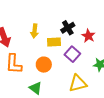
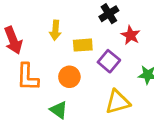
black cross: (68, 28) -> (109, 14), moved

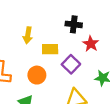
black cross: (109, 14) -> (74, 24), turned 35

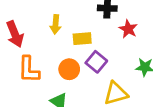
purple square: (71, 64) -> (96, 62), moved

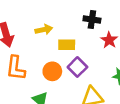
yellow arrow: (56, 24) -> (44, 30), turned -112

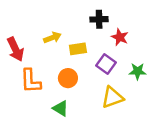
purple square: (77, 67) -> (106, 64), moved

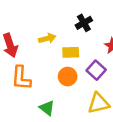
black cross: (99, 19) -> (84, 23), moved, turned -35
orange circle: (68, 78) -> (68, 77), moved

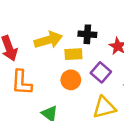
black cross: (84, 23) -> (87, 34), moved, turned 35
yellow arrow: (47, 38) -> (48, 40), size x1.5

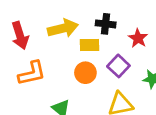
orange L-shape: (22, 82) -> (32, 73), turned -108

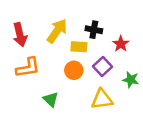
yellow arrow: (63, 28) -> (57, 31), turned -45

